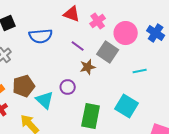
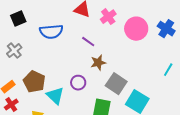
gray square: (108, 52) -> (116, 84), moved
cyan line: (140, 71) -> (168, 70), moved, turned -48
brown pentagon: (24, 86) -> (34, 82), turned -30

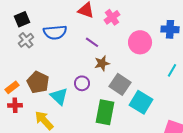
pink circle: (136, 29) -> (140, 42), moved
blue cross: (166, 29) -> (170, 29), turned -30
gray cross: (14, 51) -> (26, 40), moved
red cross: (11, 105) -> (15, 105), turned 32

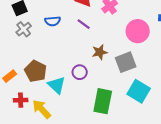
blue semicircle: (55, 32) -> (53, 21), size x0.7
purple line: (92, 42) -> (84, 24), moved
gray square: (120, 84) -> (126, 62), moved, turned 35
red cross: (15, 105) -> (21, 100), moved

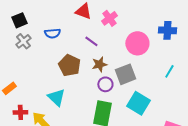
purple line: (84, 24) -> (91, 41), moved
brown pentagon: (36, 71) -> (69, 65), moved
purple circle: (80, 72) -> (105, 84), moved

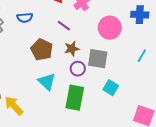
gray square: (125, 74) -> (98, 59), turned 30
cyan triangle: (56, 97) -> (47, 82), moved
cyan square: (138, 103) -> (111, 88), size x0.7

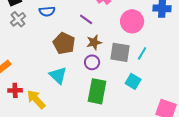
cyan line: (142, 56) -> (142, 53), moved
purple circle: (78, 69) -> (92, 62), moved
cyan triangle: (47, 82) -> (58, 75), moved

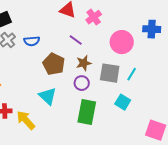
blue semicircle: (47, 11) -> (32, 41), moved

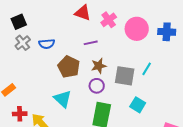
purple line: (76, 40) -> (91, 43), turned -48
pink circle: (122, 42) -> (137, 29), moved
cyan line: (132, 74) -> (147, 69), moved

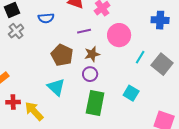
pink circle: (137, 29) -> (119, 35), moved
blue semicircle: (47, 44) -> (46, 18), moved
gray square: (125, 76) -> (162, 64), moved, turned 30

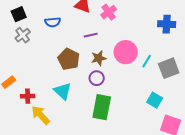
pink circle: (119, 35) -> (126, 52), moved
gray square: (162, 64) -> (169, 68), turned 30
cyan square: (131, 93) -> (155, 100), moved
red cross: (13, 102) -> (28, 96), moved

